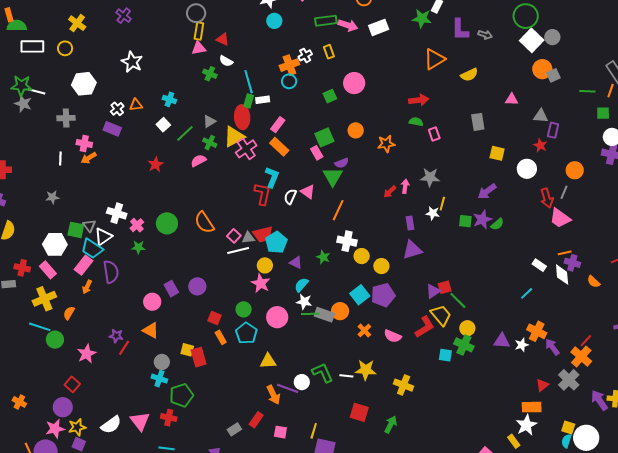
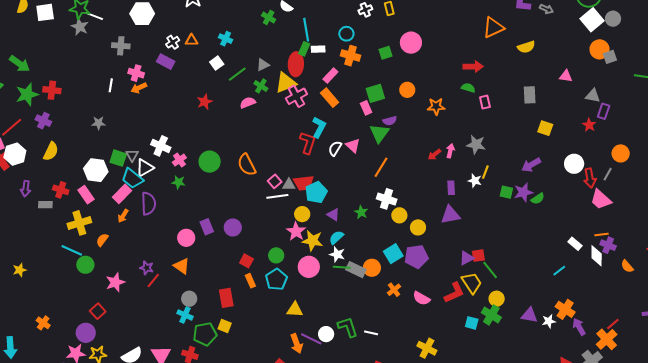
orange cross: (289, 65) -> (351, 56), moved, turned 30
white circle: (527, 169) -> (574, 164), moved
yellow square: (187, 350) -> (225, 326), moved
yellow star: (366, 370) -> (313, 241), moved

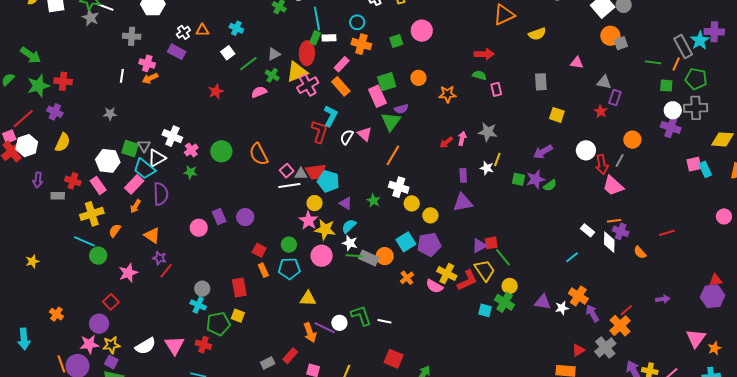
pink rectangle: (366, 108) -> (377, 96), size x1.5
cyan pentagon: (316, 192) -> (328, 181), turned -30
orange triangle: (182, 266) -> (152, 235), moved
cyan pentagon: (276, 279) -> (289, 269), turned 30
yellow cross: (427, 348) -> (447, 274), moved

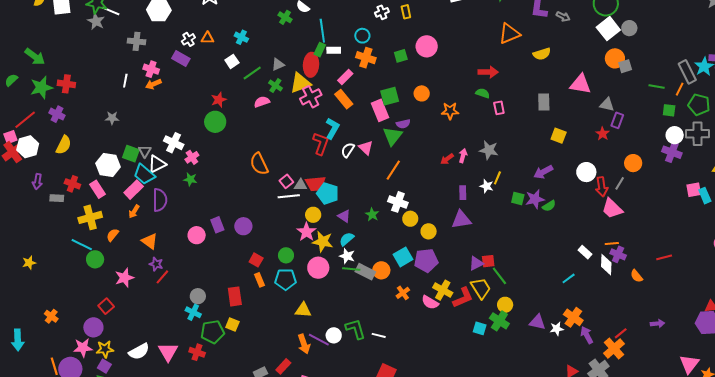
pink triangle: (577, 63) -> (580, 84), size x1.6
green circle: (221, 151) -> (215, 122), moved

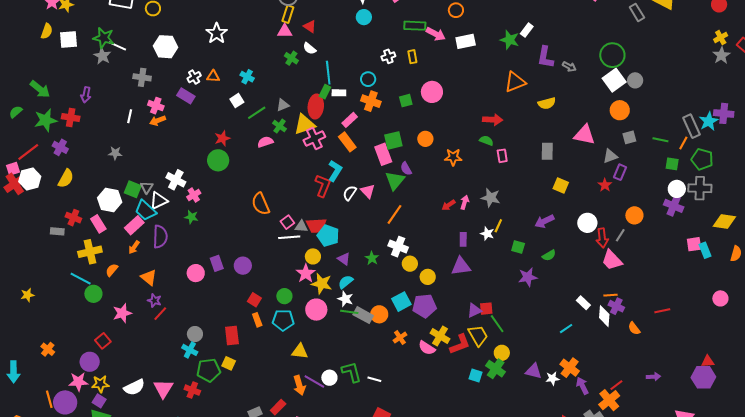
gray square: (625, 66) -> (629, 137), moved
gray triangle: (607, 105) -> (610, 156), turned -35
purple semicircle: (403, 124) -> (406, 169), turned 72
purple arrow: (37, 182) -> (86, 95), moved
purple star: (535, 199) -> (528, 277), moved

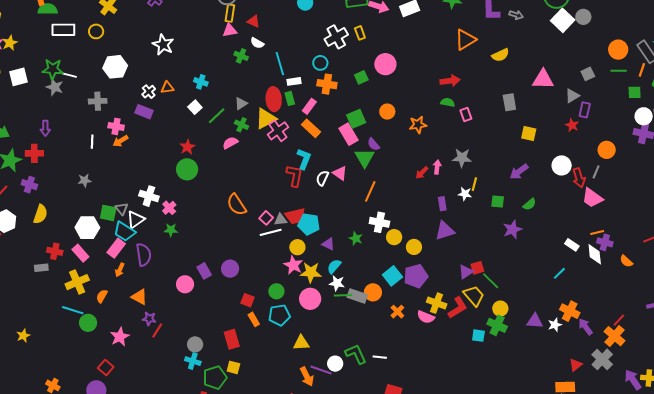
white cross: (388, 56) -> (336, 37), size x1.6
green rectangle: (325, 92) -> (290, 98), moved, turned -32
orange circle: (620, 110) -> (618, 50), moved

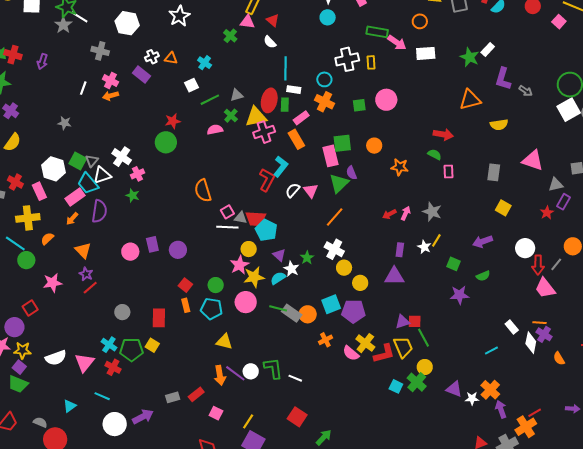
green cross: (241, 56) -> (230, 36), moved
red cross: (34, 153) -> (13, 55), moved
yellow star: (311, 272) -> (254, 277), turned -30
white star: (337, 283) -> (291, 269), moved
cyan cross: (193, 361) -> (109, 345), moved

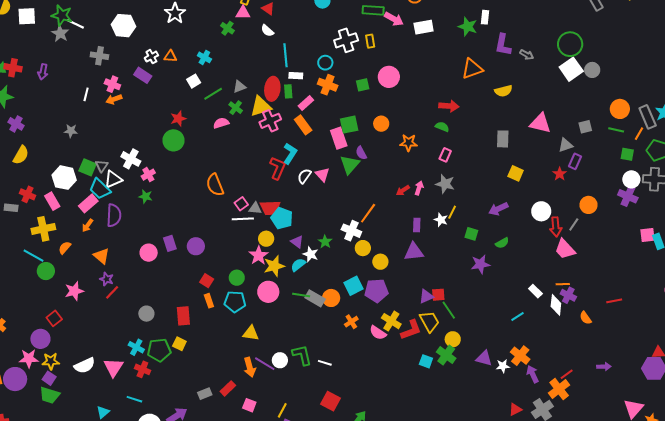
white rectangle: (488, 50) -> (485, 17), turned -32
pink rectangle: (448, 171) -> (445, 155), moved, turned 32
orange line: (335, 217) -> (368, 213), moved

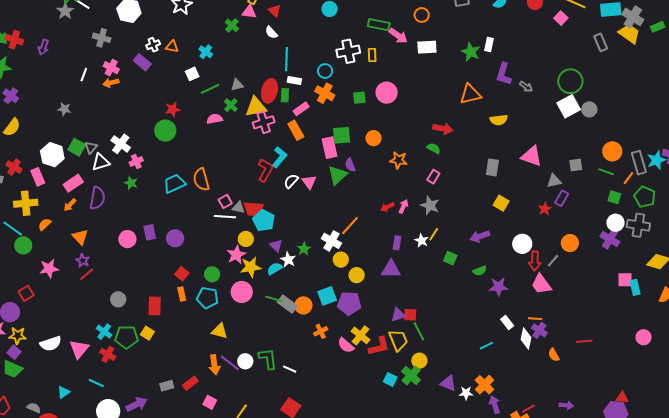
cyan trapezoid: (100, 189) -> (174, 184), moved, turned 105
purple star: (480, 264) -> (498, 287), moved

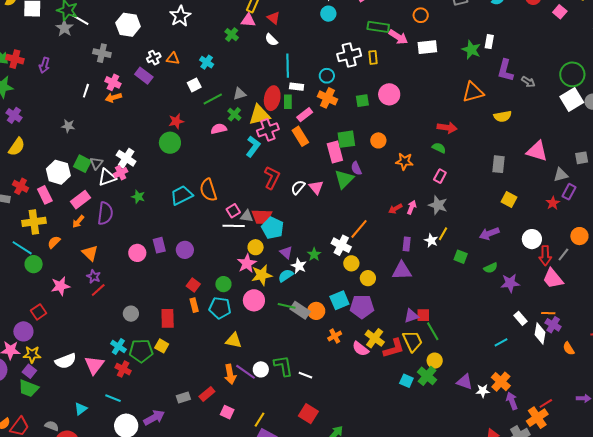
cyan L-shape: (280, 157) -> (253, 146), moved
pink cross: (136, 161) -> (121, 173), moved

